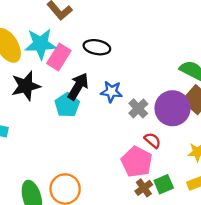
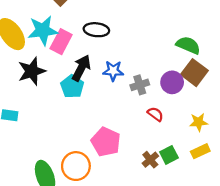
gray cross: (138, 108) -> (140, 85), turned 30
purple circle: (172, 108) -> (172, 82), size x0.7
pink pentagon: (137, 162) -> (106, 142), moved

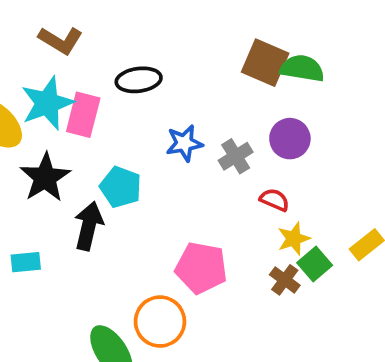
black arrow: (81, 68) -> (89, 226), moved
brown square: (194, 73) -> (265, 63), moved
yellow star: (199, 122) -> (294, 239), moved

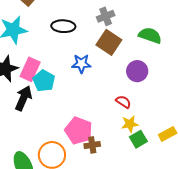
brown square: (265, 63) -> (109, 42), moved
pink rectangle: (83, 115) -> (30, 69), moved
gray cross: (236, 156) -> (106, 16), moved
brown cross: (285, 280) -> (92, 145), moved, turned 35

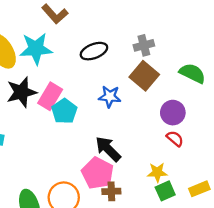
black ellipse: (63, 26) -> (94, 51), turned -30
black arrow: (23, 98) -> (108, 149), moved, turned -75
red semicircle: (123, 102) -> (175, 139), moved

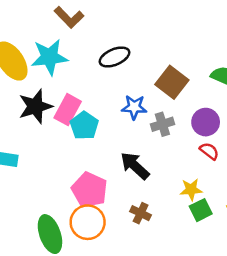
gray cross: (144, 45) -> (162, 124), moved
pink pentagon: (98, 173) -> (90, 190), moved
brown cross: (111, 191) -> (141, 213), turned 30

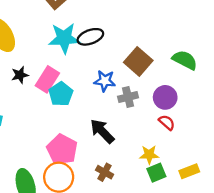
cyan star: (49, 57) -> (64, 38), moved
black star: (35, 106) -> (20, 75), size x0.6

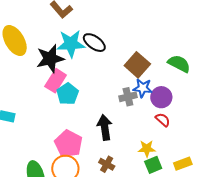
black ellipse: (90, 37) -> (94, 43), turned 55
black star: (20, 75) -> (50, 59), moved, size x1.8
blue star: (105, 81) -> (143, 88), moved
black arrow: (102, 131) -> (105, 127), turned 35

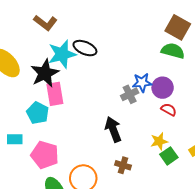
brown square: (137, 65) -> (178, 27), moved
pink rectangle: (56, 81) -> (55, 94), turned -30
cyan pentagon: (68, 94) -> (38, 113), moved
pink pentagon: (68, 144) -> (45, 155), moved

